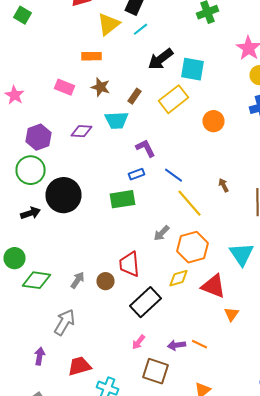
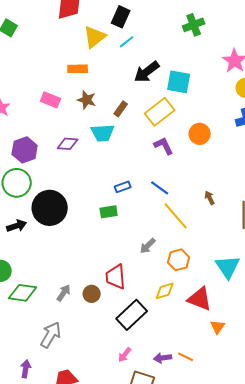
purple L-shape: (146, 148) -> (164, 146), moved
green rectangle: (122, 199) -> (109, 212), size x0.7
orange hexagon: (192, 247) -> (179, 260), size x0.7

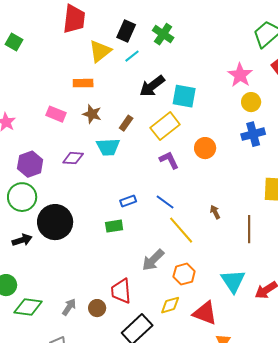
green cross: (194, 25) -> (163, 34), moved, turned -35
gray arrow: (148, 246) -> (153, 260), size x1.4

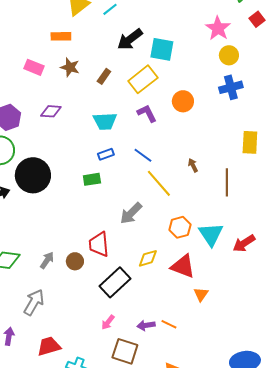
cyan trapezoid: (108, 147) -> (105, 121), moved
orange hexagon: (184, 274) -> (180, 227), moved

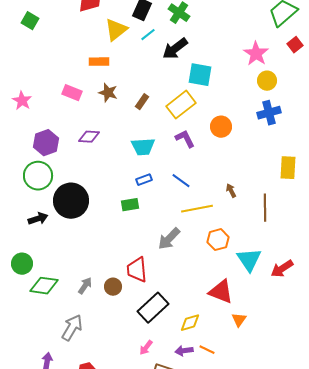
black arrow: (130, 39) -> (175, 49), moved
yellow line: (159, 183) -> (197, 209), turned -60
orange hexagon: (180, 227) -> (218, 240), moved
yellow diamond: (148, 258) -> (190, 323), moved

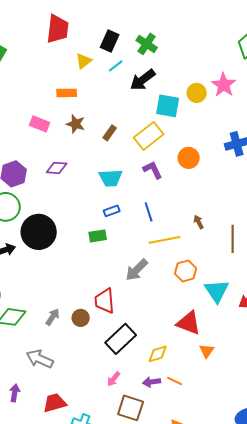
yellow triangle: (116, 30) -> (84, 61), size x0.7
yellow circle: (267, 81) -> (197, 93), moved
blue line: (181, 181) -> (149, 212), turned 36
gray arrow: (72, 328) -> (40, 359), turned -96

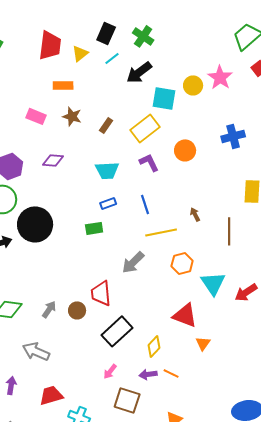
red trapezoid: (58, 29) -> (50, 45), moved
yellow diamond: (158, 354) -> (154, 346), turned -30

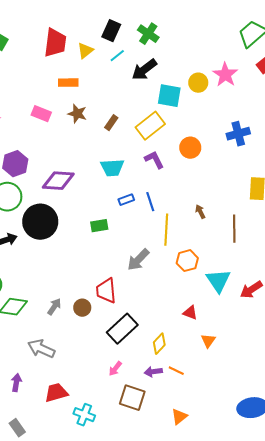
purple diamond: (53, 160) -> (58, 181), moved, size x1.5
blue rectangle: (108, 203) -> (126, 200), moved
yellow line: (161, 232) -> (166, 230), turned -76
red triangle: (185, 315) -> (190, 313), size x0.6

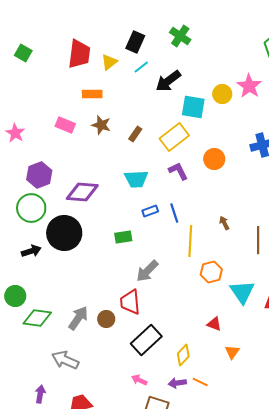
green cross: (148, 34) -> (180, 36), moved
gray arrow: (138, 260) -> (147, 271), moved
gray arrow: (54, 307) -> (78, 318), size x1.4
pink arrow: (115, 369) -> (139, 380), turned 77

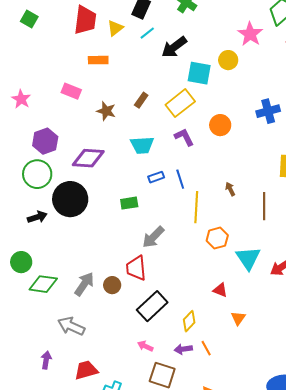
pink star: (249, 86) -> (250, 34), moved
brown star: (101, 125) -> (106, 111), moved
orange line: (200, 382) -> (206, 348), turned 35

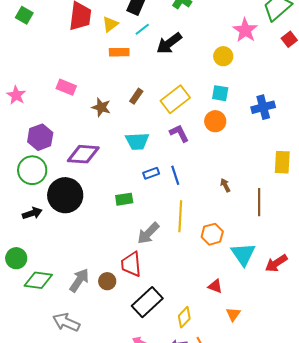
orange rectangle: (98, 60) -> (119, 52), moved
cyan square: (199, 73) -> (220, 93), moved, size x0.7
yellow line: (196, 207) -> (180, 216), moved

